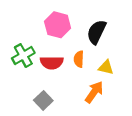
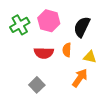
green cross: (23, 56) -> (20, 25), moved

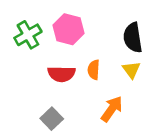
black semicircle: (82, 27) -> (133, 38), moved, turned -35
yellow triangle: (90, 57) -> (131, 70), moved, turned 40

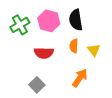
black semicircle: (133, 38) -> (76, 20), moved
orange semicircle: (94, 70) -> (74, 46), moved

